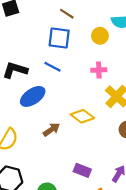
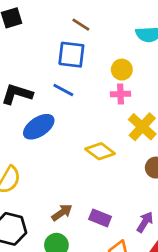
yellow circle: (100, 36) -> (122, 70), moved
brown arrow: (51, 130) -> (62, 213), moved

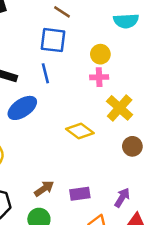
blue line: (63, 90) -> (45, 73), turned 48
purple rectangle: (100, 218) -> (80, 194), turned -30

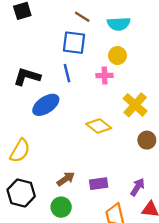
cyan semicircle: (126, 21) -> (119, 24), moved
pink cross: (99, 77) -> (105, 75), moved

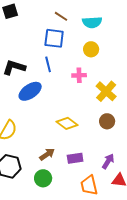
pink cross: (105, 75) -> (79, 75), moved
yellow diamond: (99, 126) -> (67, 123), moved
brown circle: (147, 140) -> (107, 121), moved

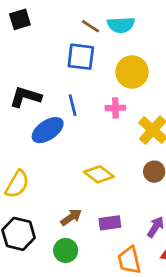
cyan semicircle: (92, 22) -> (121, 25), moved
yellow circle: (91, 49) -> (132, 72), size x1.5
blue line: (48, 64) -> (73, 105), moved

